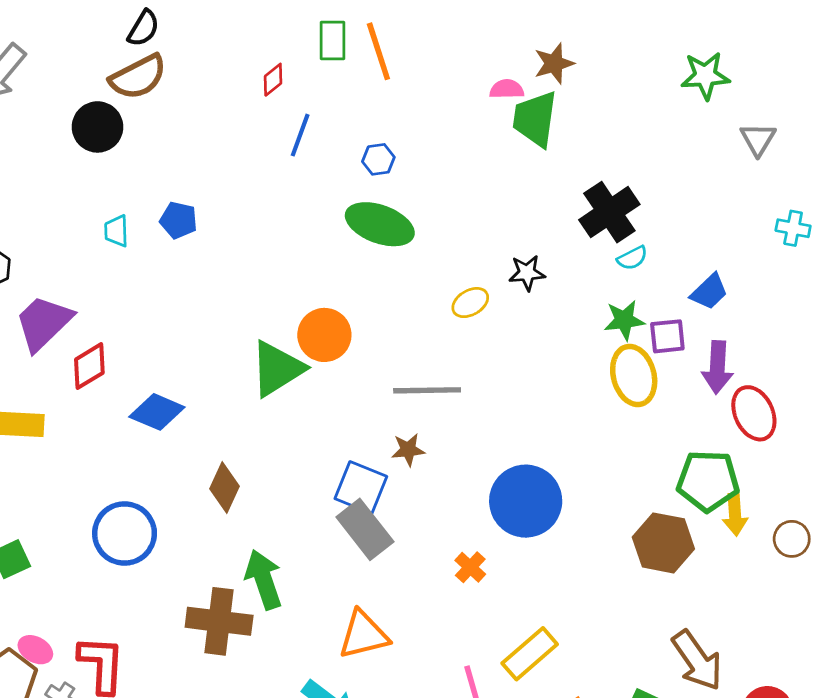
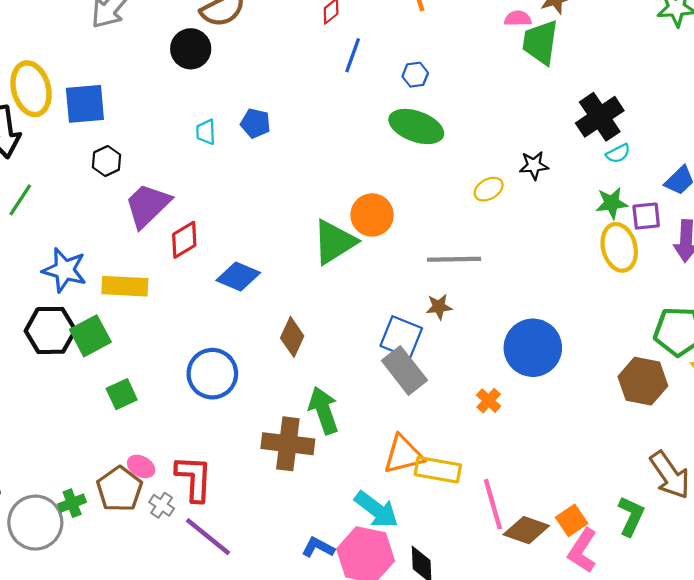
yellow rectangle: (530, 654) -> (438, 470), moved, turned 51

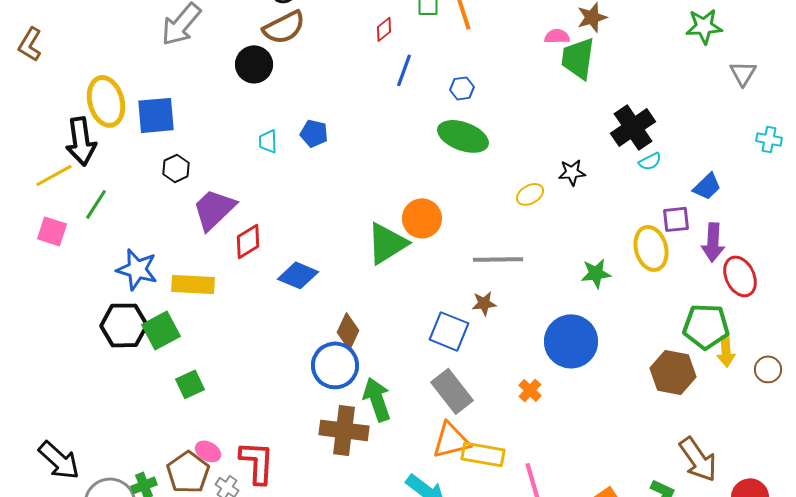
green star: (612, 203) -> (596, 273), moved
gray rectangle: (404, 370) -> (452, 391), moved
blue circle: (212, 374) -> (335, 365), moved

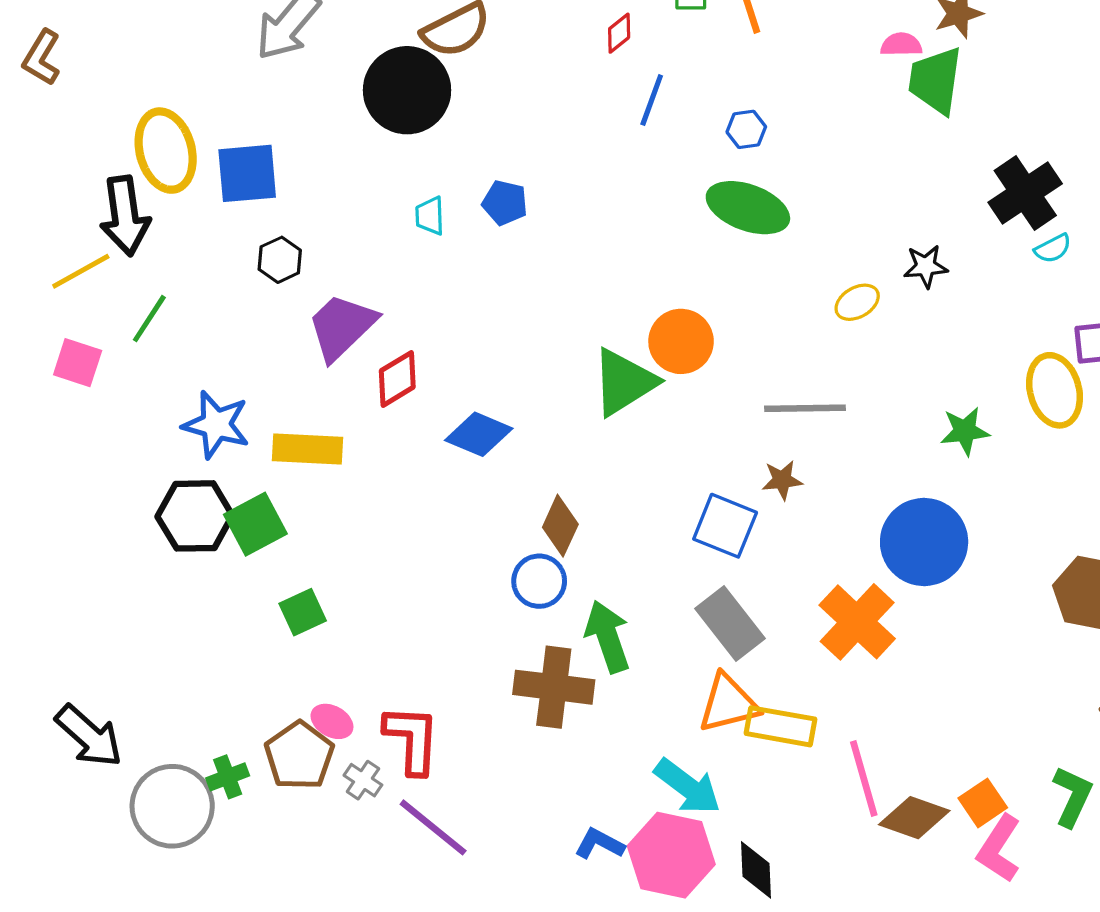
black circle: (254, 64) -> (407, 90), size x1.4
blue circle: (335, 365) -> (539, 581), size x0.7
orange cross: (530, 390) -> (857, 622), size x2.0

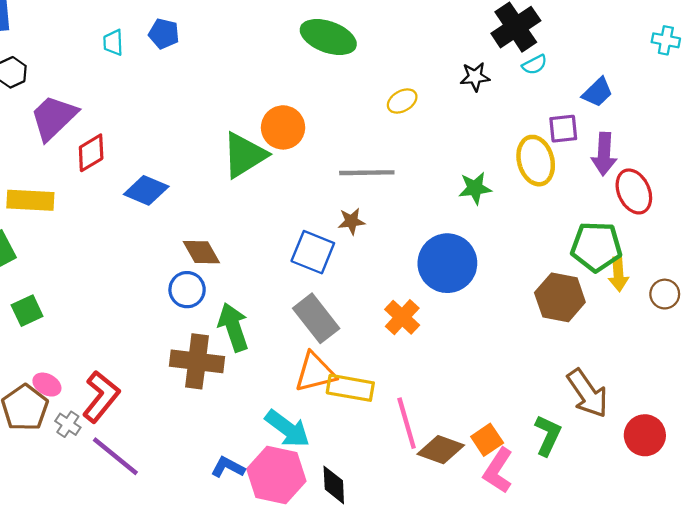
black star: (926, 266) -> (475, 77), moved
brown diamond: (560, 526) -> (201, 252), turned -54
orange cross: (857, 622) -> (402, 317), size x0.7
red L-shape: (412, 739) -> (101, 397), turned 36

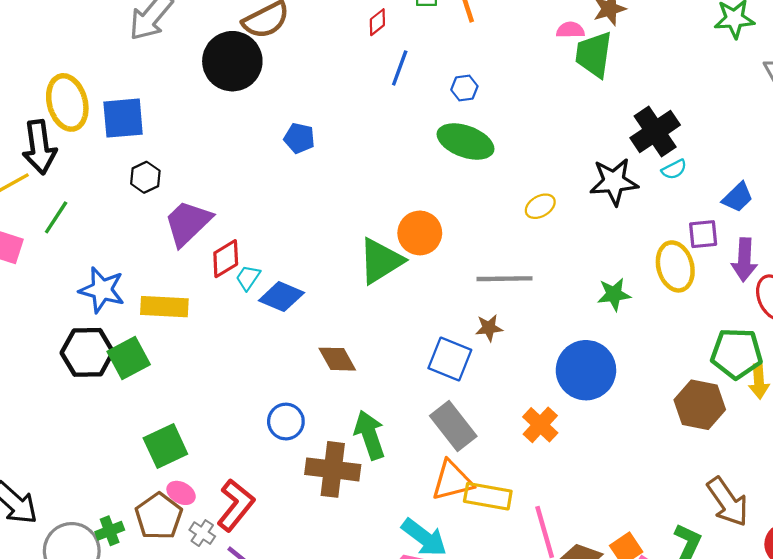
cyan trapezoid: (113, 43) -> (248, 278), moved, turned 36
black star: (475, 77) -> (614, 182), size x1.6
blue circle: (187, 290) -> (286, 422), moved
green square: (27, 311) -> (165, 446), moved, size x1.4

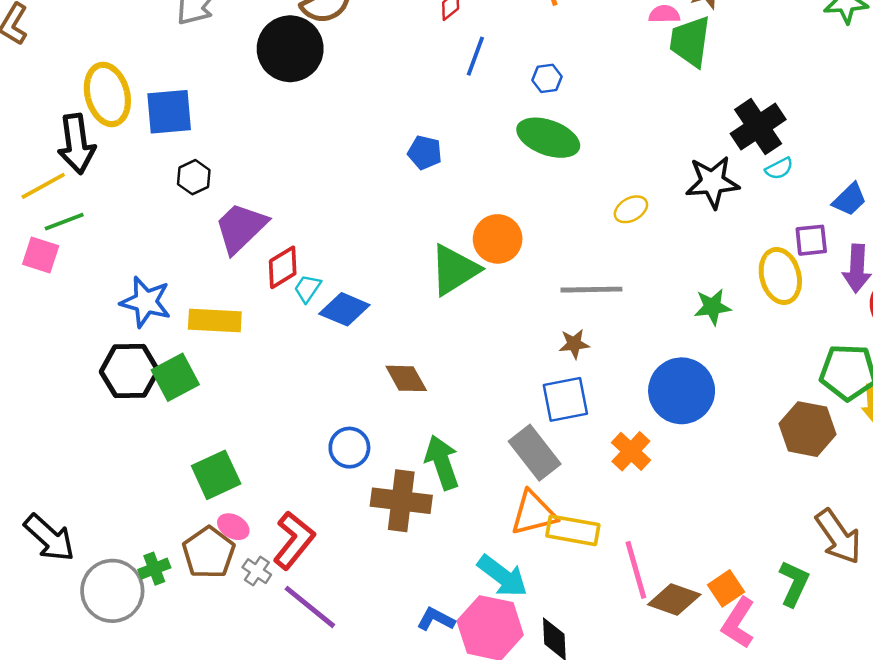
blue pentagon: (299, 138) -> (425, 152), moved
green line: (56, 217) -> (64, 222), moved, turned 36
blue square: (450, 359) -> (565, 399), moved, turned -33

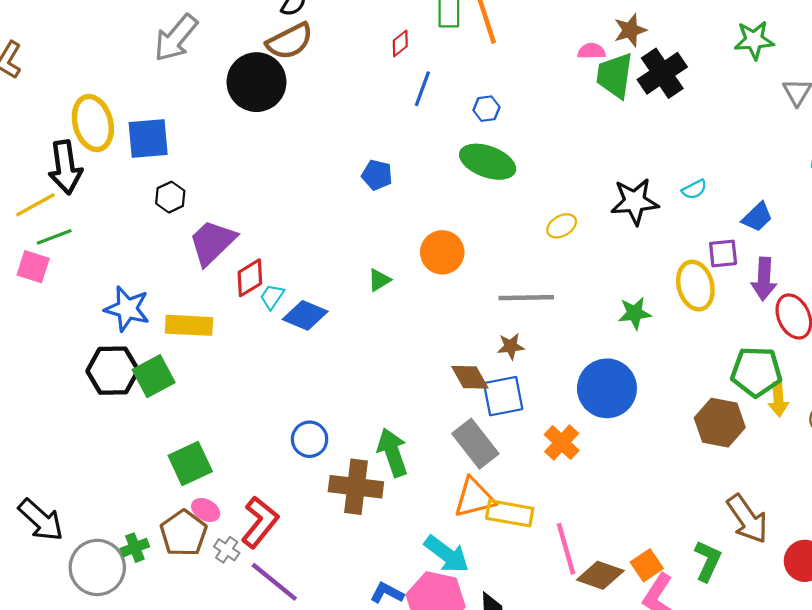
black cross: (758, 127) -> (662, 73), moved
green triangle: (454, 270) -> (379, 280), moved, size x0.5
brown diamond: (406, 378) -> (470, 377), moved

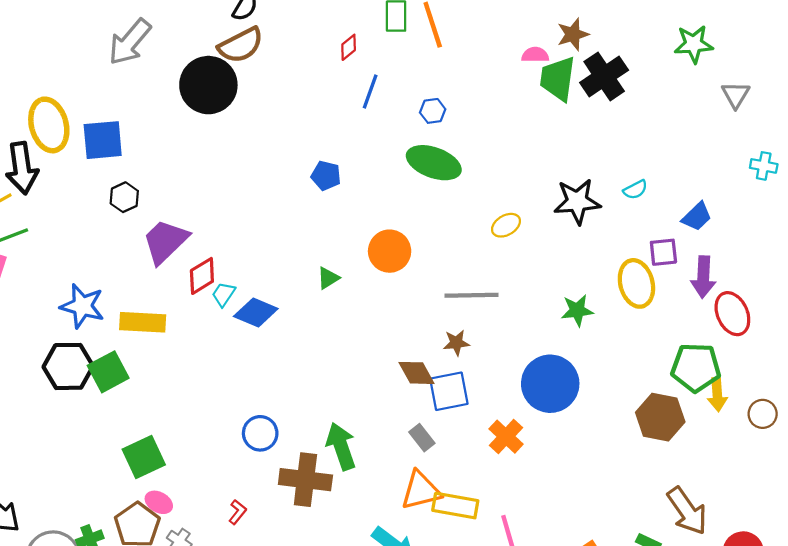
gray rectangle: (475, 444) -> (422, 438), size x0.6
red L-shape: (260, 522) -> (238, 512), moved, size x0.5

